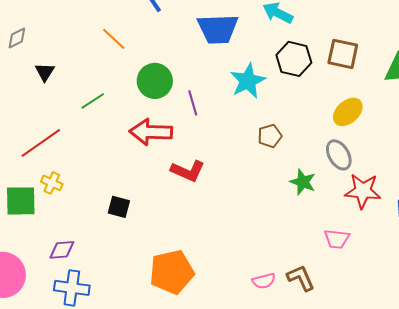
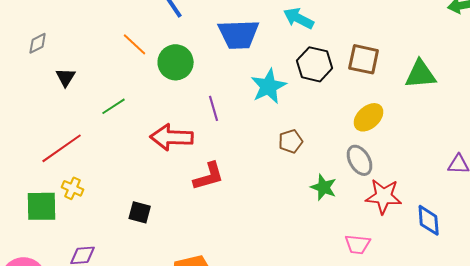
green circle: (155, 81) -> (176, 62), moved
red L-shape: (188, 171) -> (209, 176), turned -40

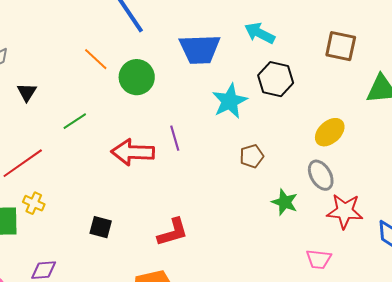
brown square: (364, 59) -> (341, 46), moved
purple line: (214, 108) -> (175, 138), moved
red L-shape: (209, 176) -> (173, 232), moved

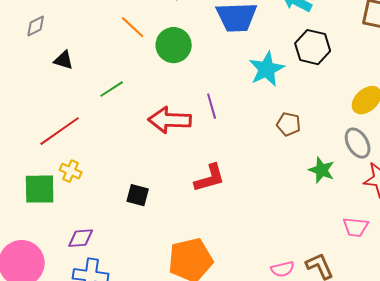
black triangle: (27, 92) -> (64, 60), turned -45
brown pentagon: (252, 156) -> (289, 124), turned 30
red L-shape: (173, 232) -> (210, 178), moved

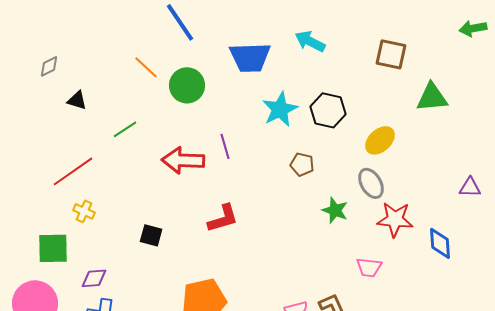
black hexagon: (313, 47) -> (328, 110), moved
green square: (40, 189) -> (53, 248), moved

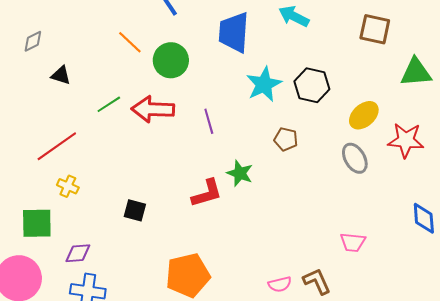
blue trapezoid: (250, 57) -> (234, 32), turned 96
red arrow: (183, 160) -> (153, 109), moved
green star: (335, 210) -> (240, 173), moved
red star: (395, 219) -> (406, 140), moved

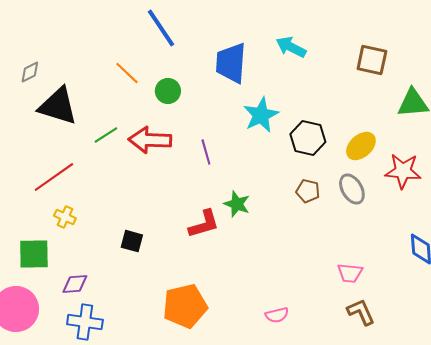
green circle: (171, 60) -> (168, 91), size x0.7
black triangle: (61, 75) -> (58, 106), size x2.0
black hexagon: (312, 85) -> (308, 138), moved
brown pentagon: (286, 139) -> (308, 191), moved
brown L-shape: (317, 281) -> (361, 312), moved

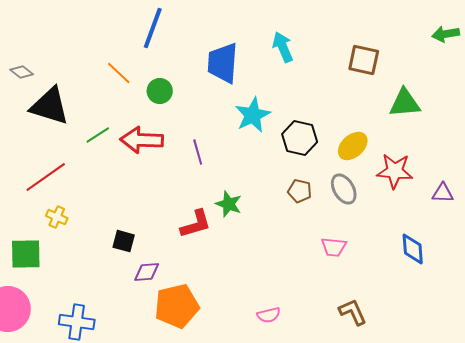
blue line: (161, 28) -> (153, 28), turned 54
cyan arrow: (291, 47) -> (283, 47), turned 40
gray diamond: (30, 72) -> (22, 72), turned 65
pink trapezoid: (350, 273) -> (334, 247), moved
purple diamond: (75, 284) -> (147, 272), moved

